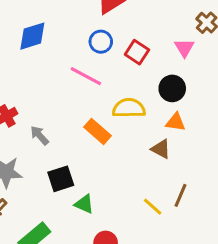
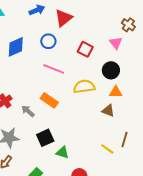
blue circle: (101, 42) -> (48, 41), moved
orange rectangle: (98, 131) -> (49, 100), moved

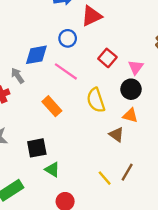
pink triangle: (116, 43) -> (136, 67), moved
blue diamond: (16, 47) -> (36, 55), moved
yellow semicircle: (84, 87) -> (96, 100), turned -115
gray arrow: (28, 111) -> (17, 76), moved

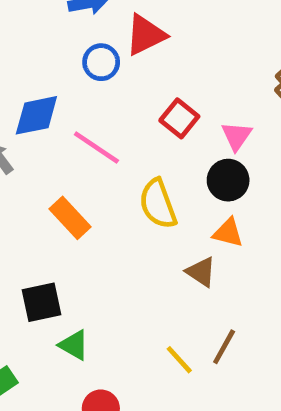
blue circle: (68, 38) -> (101, 62), moved

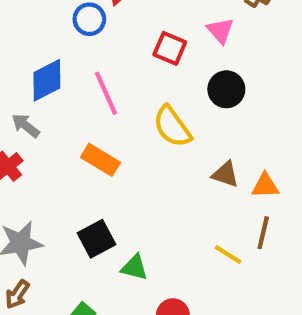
pink triangle: (237, 136) -> (220, 31), moved
pink line: (96, 148) -> (106, 93), turned 48
orange triangle: (228, 233) -> (265, 186), moved

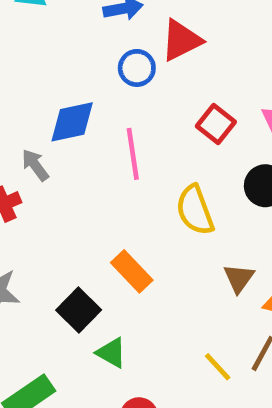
orange rectangle: (100, 160) -> (132, 271), moved
brown triangle: (225, 174) -> (239, 278), turned 32
black square: (97, 239) -> (79, 310), turned -33

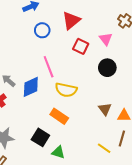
red triangle: (181, 40) -> (71, 20), moved
blue diamond: (72, 122) -> (31, 87), moved
yellow semicircle: (195, 210) -> (66, 90), moved, turned -45

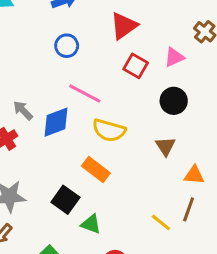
blue circle: (42, 30) -> (67, 46), moved
pink triangle: (106, 39) -> (174, 57), turned 40
pink line: (49, 67) -> (85, 94), turned -45
brown triangle: (105, 109) -> (165, 146), moved

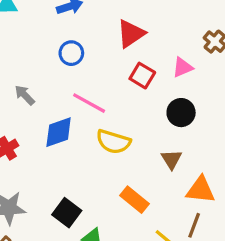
gray arrow: (23, 110) -> (25, 95), moved
orange rectangle: (96, 169) -> (134, 200), moved
orange triangle: (194, 175) -> (200, 190), size x1.4

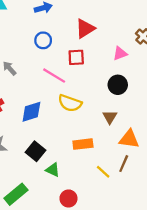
red square: (142, 76) -> (76, 57), moved, turned -36
blue diamond: (59, 132) -> (31, 112), moved
orange rectangle: (134, 200) -> (83, 144), turned -48

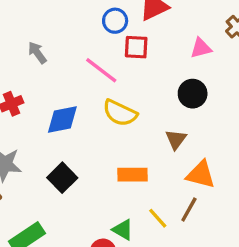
blue circle: (43, 40) -> (115, 21), moved
green triangle: (53, 170) -> (123, 230), moved

